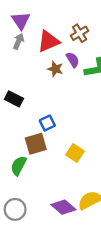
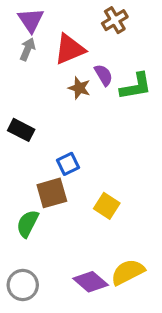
brown cross: (80, 33) -> (115, 20), moved

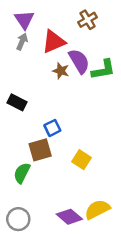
purple semicircle: (103, 75) -> (79, 61), size x1.5

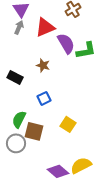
brown star: (61, 71) -> (43, 65), moved
brown square: (40, 150) -> (34, 131), moved, turned 30
green semicircle: (22, 173) -> (19, 119), moved
gray circle: (18, 219) -> (16, 143), moved

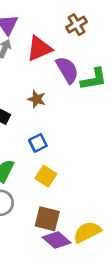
yellow square: (68, 124) -> (46, 176), moved
brown square: (34, 131) -> (47, 219), moved

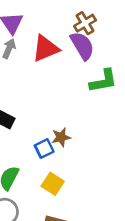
purple semicircle: (67, 70) -> (82, 46), moved
brown star: (37, 99) -> (61, 137), moved, turned -30

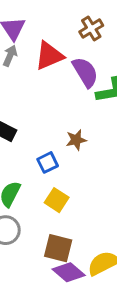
purple semicircle: (82, 46) -> (85, 72), moved
brown star: (61, 137) -> (76, 140), moved

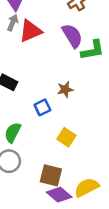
red triangle: (49, 56) -> (31, 31), moved
yellow square: (57, 200) -> (66, 137), moved

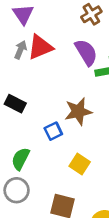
gray arrow: (13, 23) -> (20, 50), moved
brown star: (65, 89) -> (78, 111), size x1.5

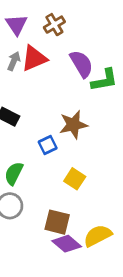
brown cross: (91, 14) -> (54, 25), moved

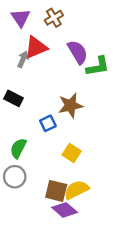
gray arrow: (14, 61) -> (23, 59), moved
yellow semicircle: (98, 236) -> (76, 190), moved

